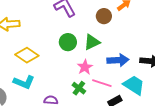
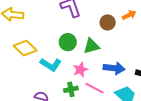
cyan L-shape: (24, 82) -> (51, 65), moved
green cross: (79, 88) -> (71, 89), turned 32

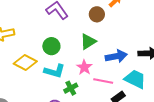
green circle: (68, 42) -> (51, 46), moved
green cross: (71, 89) -> (71, 88), moved

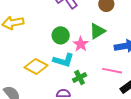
yellow diamond: (25, 63) -> (36, 66), moved
pink star: (84, 67) -> (81, 44), moved

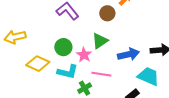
yellow diamond: (36, 66) -> (38, 64), moved
pink line: (112, 71) -> (101, 74), moved

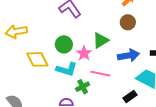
brown circle: (107, 13) -> (128, 22), moved
yellow diamond: (38, 64) -> (37, 59), turned 35

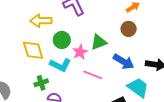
yellow arrow: (16, 32) -> (41, 21), moved
blue arrow: (128, 55) -> (124, 62), turned 30
green cross: (83, 87) -> (41, 83), moved

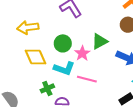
yellow arrow: (41, 21) -> (28, 27), moved
pink line: (93, 75) -> (87, 79), moved

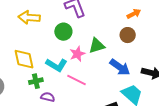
green circle: (63, 43) -> (63, 32), moved
yellow diamond: (35, 57) -> (24, 59), moved

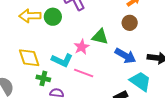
green circle: (63, 32) -> (53, 17), moved
green triangle: (97, 46) -> (100, 37), turned 36
green cross: (36, 81) -> (43, 78), turned 32

